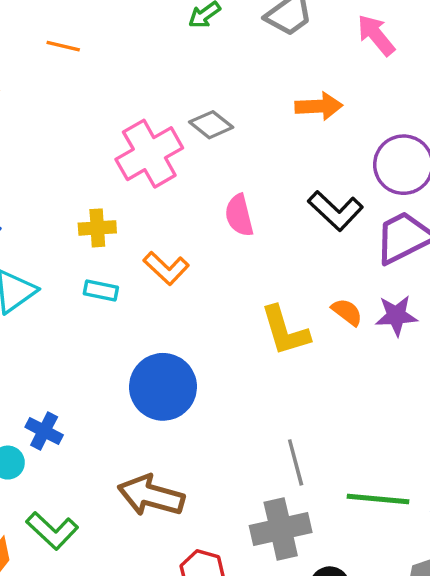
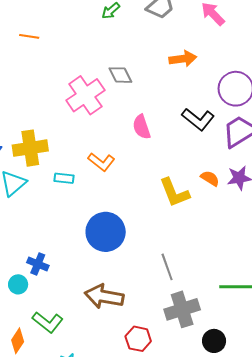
gray diamond: (211, 125) -> (120, 75), turned 30
yellow cross: (97, 228) -> (30, 148), moved, size x1.6
gray line: (296, 462) -> (167, 267), moved

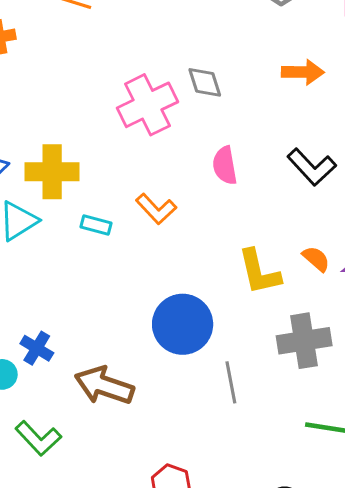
blue circle: (106, 232) -> (183, 324), moved
brown arrow: (104, 296) -> (104, 386), moved
gray cross: (182, 309) -> (304, 341), moved

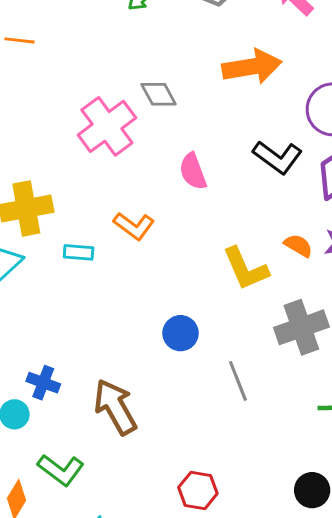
orange arrow: (303, 72) -> (252, 67), size x1.4
blue circle: (183, 324) -> (181, 333), size x0.6
brown arrow: (104, 386) -> (115, 407), turned 52

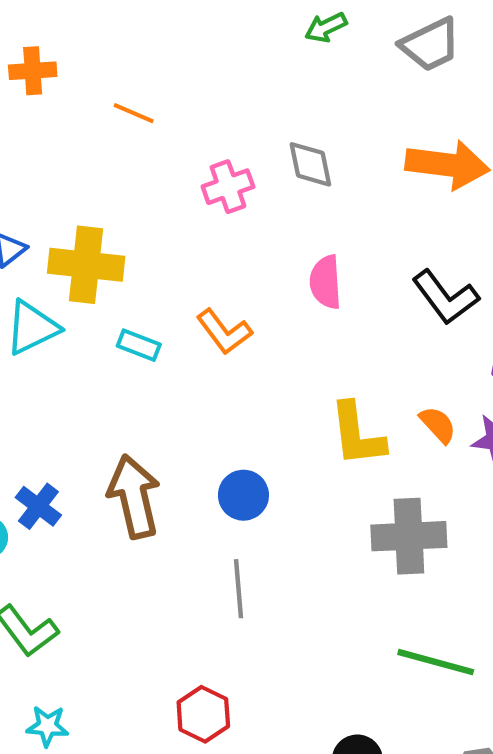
orange line: (19, 40) -> (134, 113), moved
pink cross: (107, 126) -> (228, 187), size x0.6
gray line: (238, 381) -> (239, 589), moved
brown arrow: (115, 407) -> (134, 497), moved

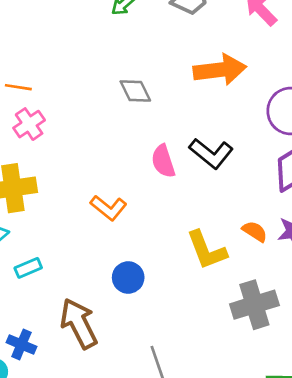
pink cross: (228, 187) -> (29, 124), moved
black L-shape: (445, 297) -> (211, 153), moved
cyan rectangle: (139, 345) -> (28, 268), moved, turned -30
blue circle: (243, 495) -> (128, 277), moved

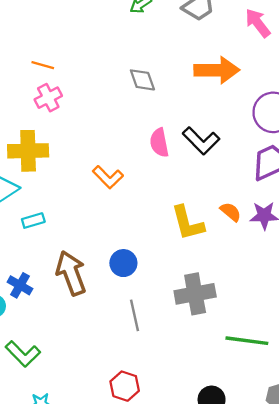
blue circle: (128, 277) -> (123, 263), moved
gray cross: (254, 305) -> (195, 294), moved

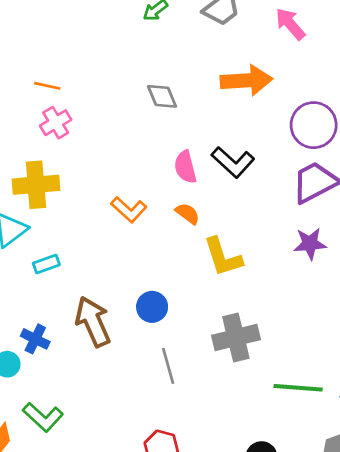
orange semicircle: (231, 212) -> (188, 213), moved

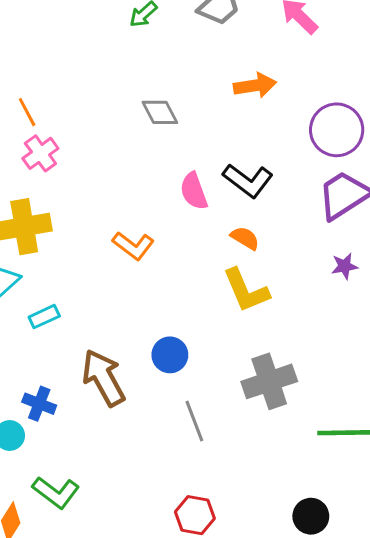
orange arrow: (246, 80) -> (255, 85), size x0.7
orange line: (47, 86) -> (27, 112), turned 55
orange semicircle: (188, 213) -> (245, 238), moved
purple star: (310, 244) -> (344, 266), size x0.7

